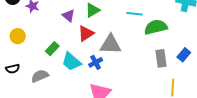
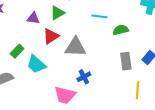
purple triangle: (68, 16) -> (33, 18), turned -32
green semicircle: (156, 27) -> (121, 30), size x0.7
blue cross: (96, 62) -> (84, 77), moved

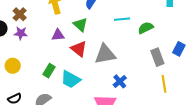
green triangle: (57, 13) -> (80, 25), turned -35
red triangle: (51, 36) -> (79, 49), turned -36
yellow line: (137, 90) -> (164, 84), moved

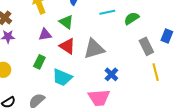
green rectangle: (49, 71) -> (39, 62), moved

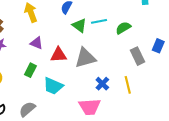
green triangle: (66, 22) -> (79, 25), moved
purple triangle: (45, 35) -> (36, 43), turned 32
red triangle: (67, 46) -> (59, 55), turned -36
yellow line: (156, 72) -> (128, 85), moved

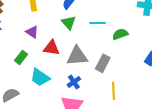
green triangle: (79, 25) -> (69, 23), moved
gray rectangle: (138, 56) -> (103, 63), moved, turned 42
blue cross: (102, 84) -> (74, 82), moved

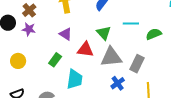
green triangle: (69, 23) -> (104, 33), moved
cyan trapezoid: (40, 77) -> (75, 79), turned -115
blue cross: (74, 82) -> (118, 83), moved

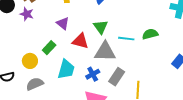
cyan line: (131, 24) -> (126, 39), moved
yellow circle: (18, 61) -> (30, 61), moved
gray rectangle: (137, 64) -> (117, 77), moved
blue cross: (118, 83) -> (93, 74), moved

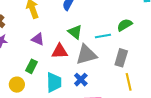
gray rectangle: (117, 77) -> (121, 58), moved

